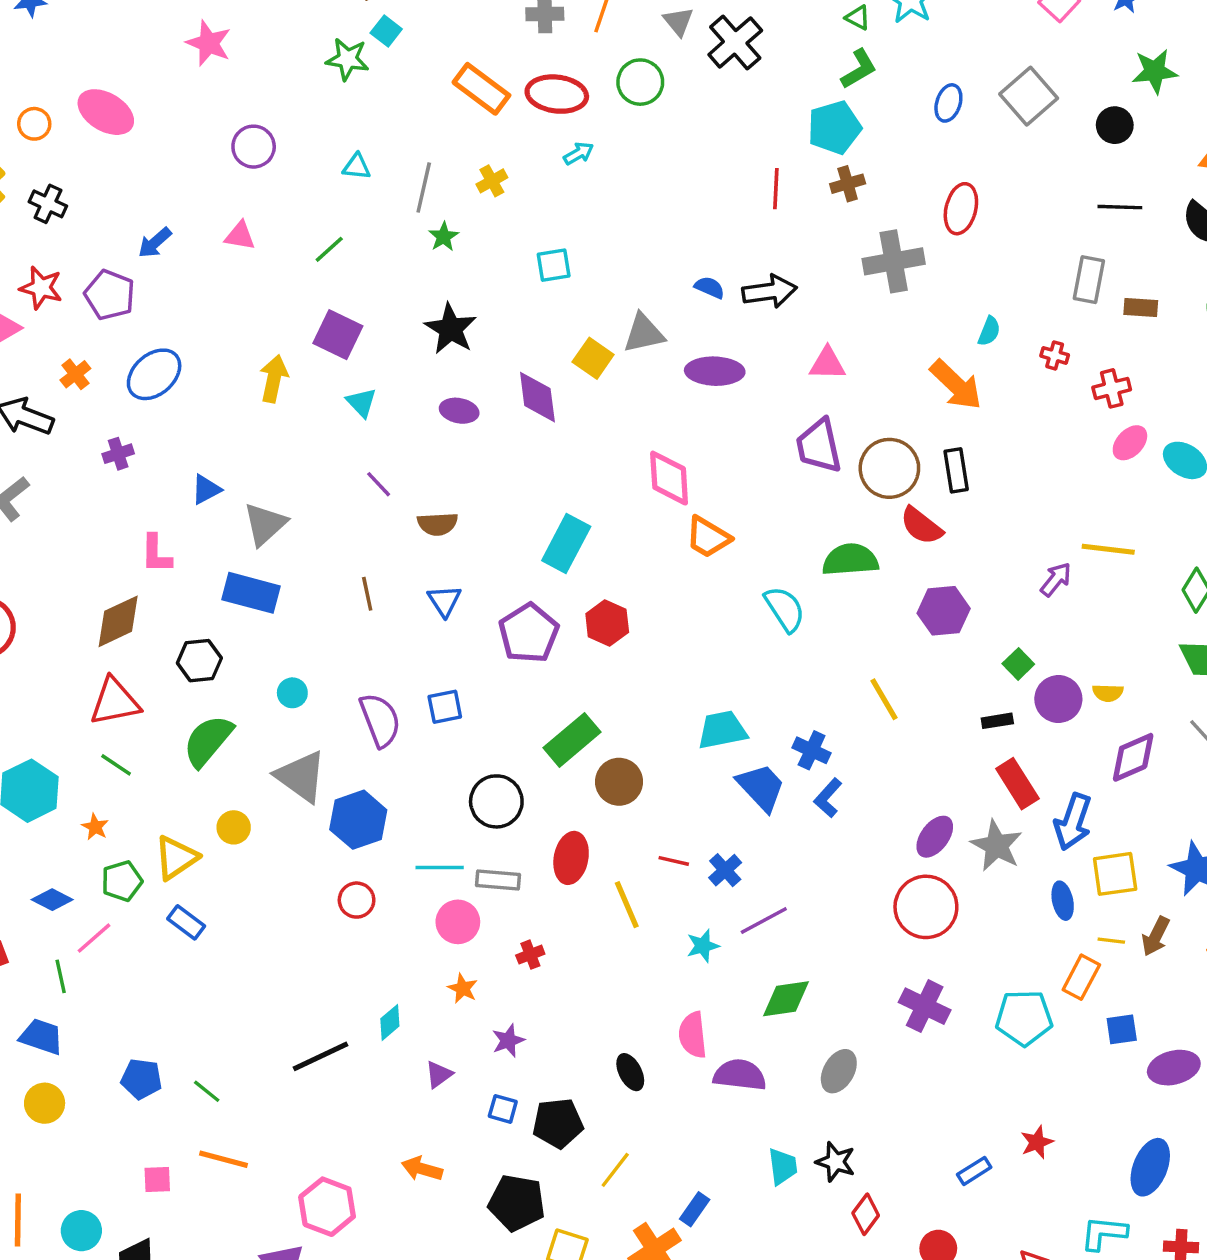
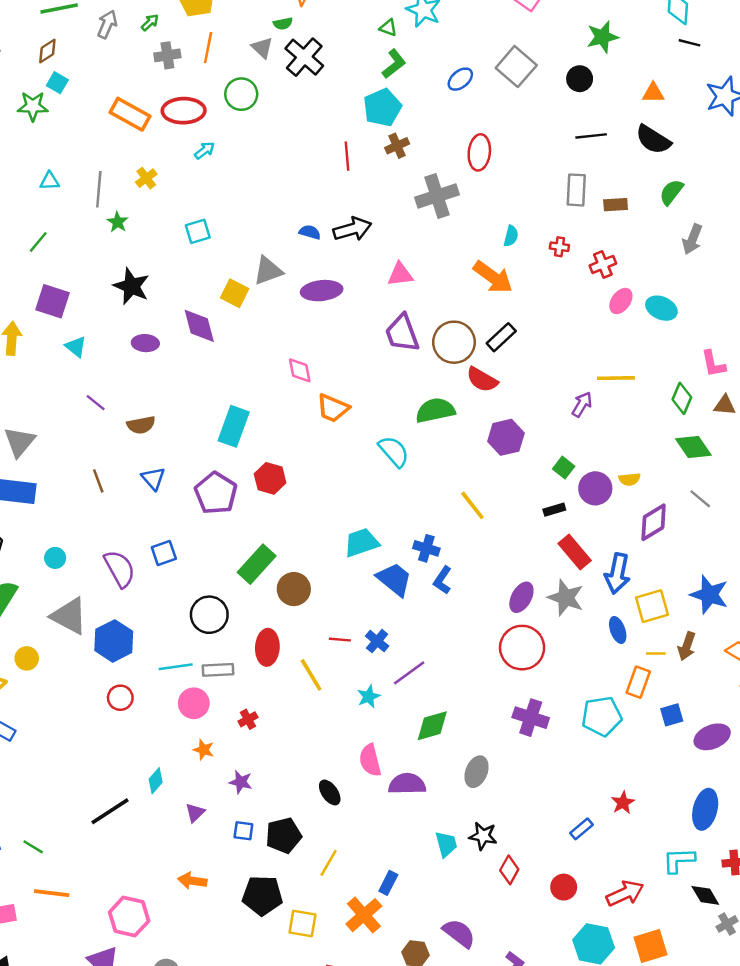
blue ellipse: (948, 103) -> (460, 79), turned 40
black rectangle: (956, 470) -> (501, 337), turned 64
pink diamond: (669, 478) -> (300, 370), size x0.7
purple star: (508, 1040) -> (241, 782), turned -30

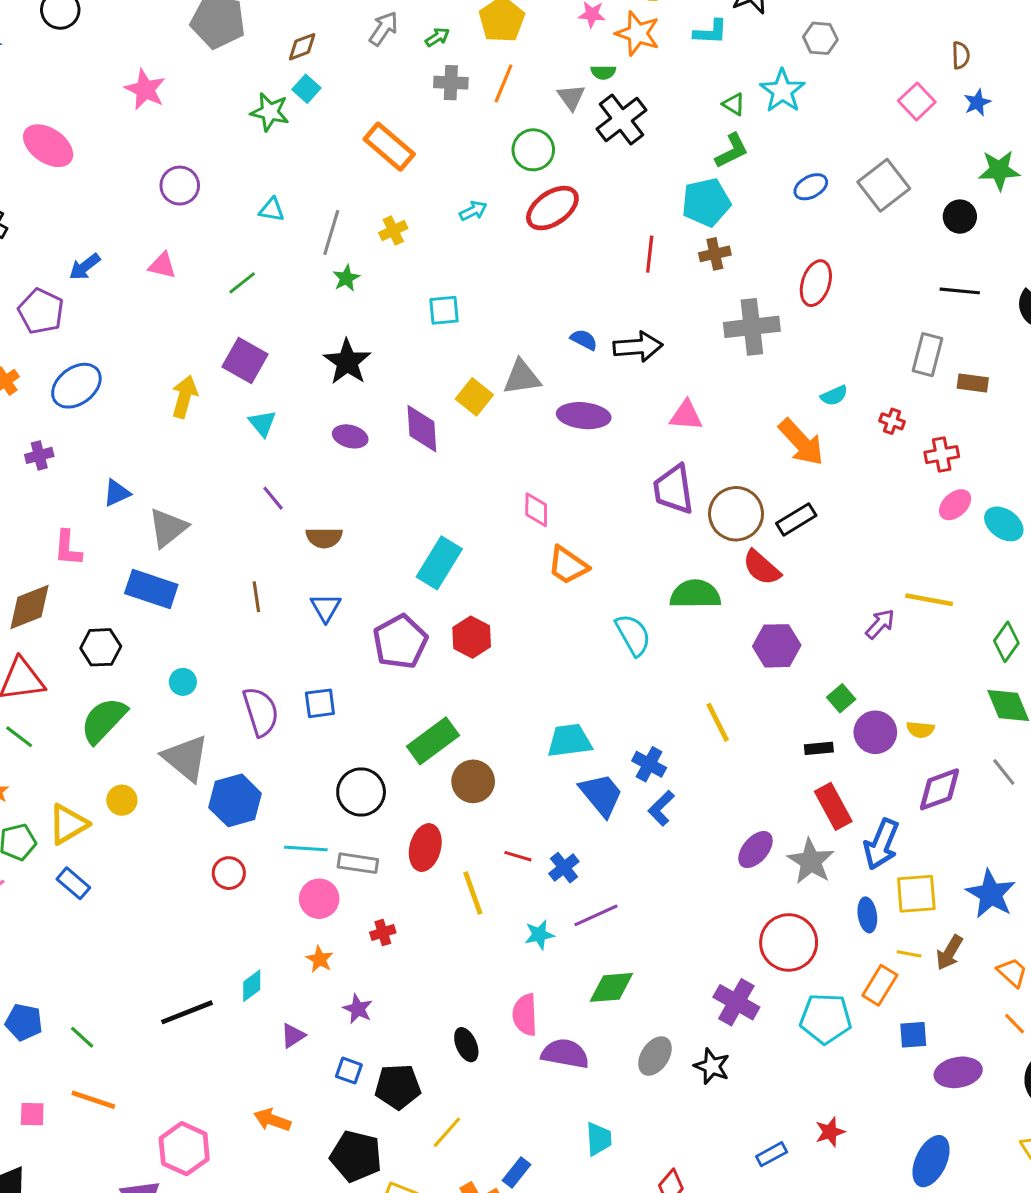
red ellipse: (184, 111) -> (552, 208), moved, turned -45
cyan semicircle: (511, 236) -> (834, 396), turned 40
red circle: (522, 648) -> (789, 942), moved
black star: (483, 836) -> (712, 1066), moved

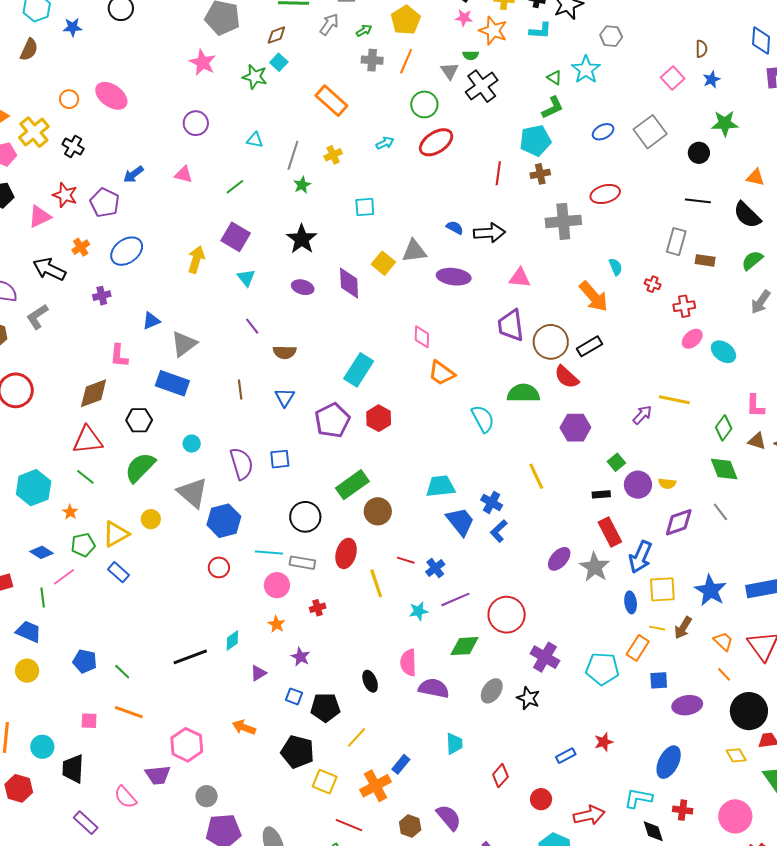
pink star: (145, 89) -> (203, 62), moved
red ellipse: (816, 283) -> (605, 194), turned 56
cyan semicircle: (834, 396) -> (616, 267), turned -90
red circle: (789, 942) -> (507, 615), moved

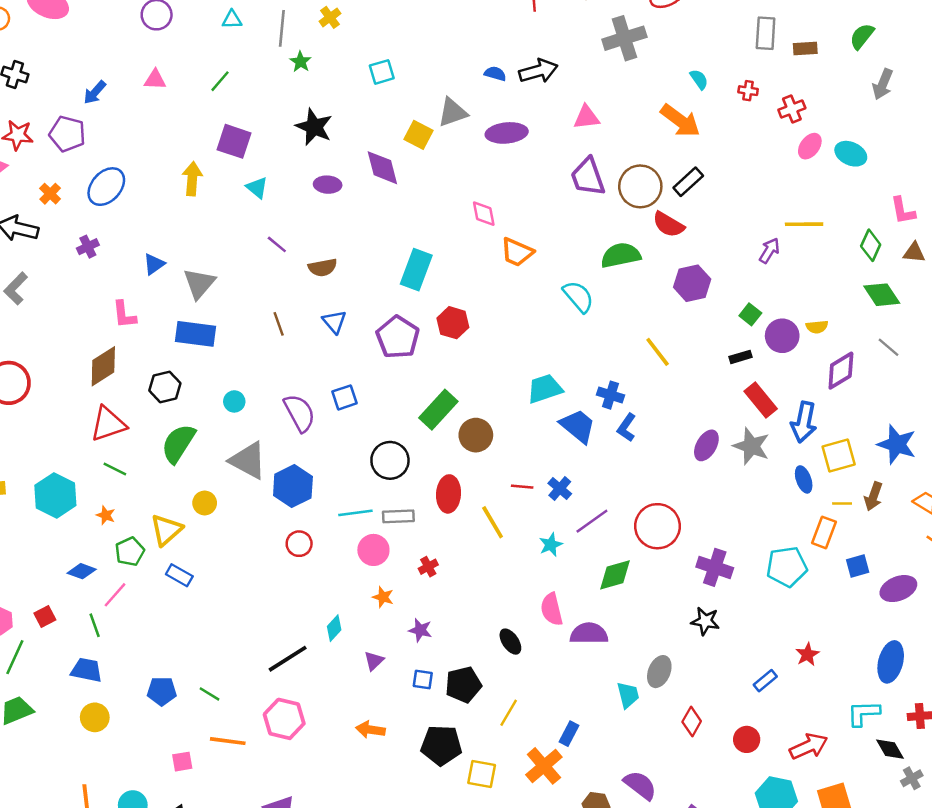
gray ellipse: (492, 691) -> (659, 672), moved
pink hexagon: (187, 745) -> (284, 719), moved

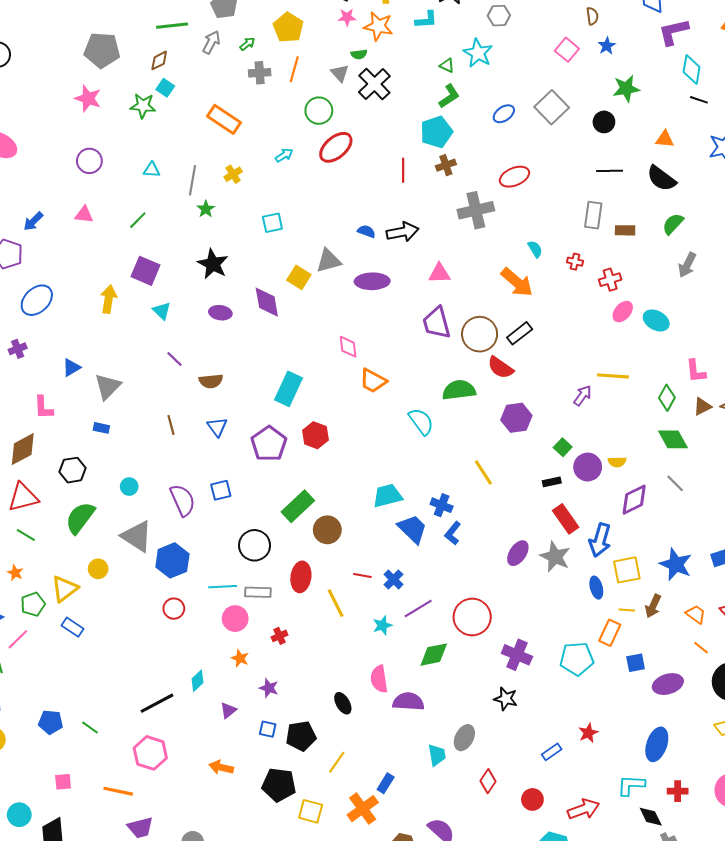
brown triangle: (914, 253) -> (702, 406), turned -36
blue rectangle: (196, 334) -> (101, 428), size x0.5
orange line: (228, 741) -> (118, 791), moved

